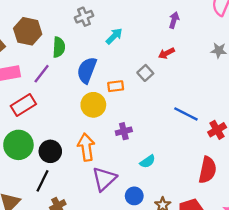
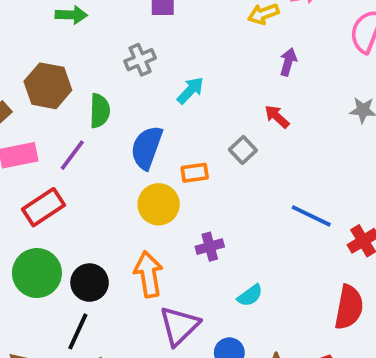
red arrow: (166, 53) -> (277, 117), turned 70

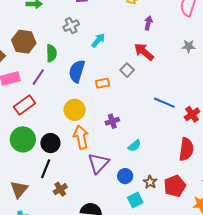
red arrow: (277, 117) -> (144, 52), size x1.5
yellow circle: (159, 204) -> (75, 110), moved

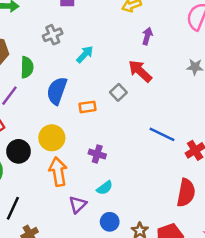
purple cross: (112, 121) -> (97, 154), turned 32
black circle: (50, 143) -> (19, 151), moved
cyan semicircle: (134, 146) -> (105, 188), moved
purple triangle: (98, 163) -> (78, 205), size x0.7

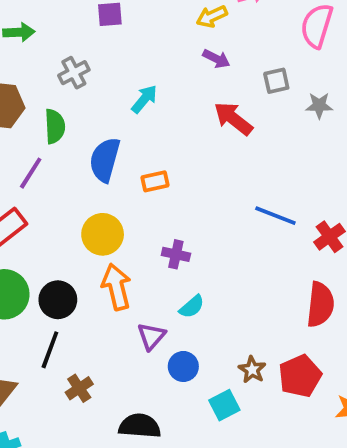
gray cross: (53, 35) -> (74, 73), moved
purple arrow: (147, 36) -> (216, 59), moved, turned 105
gray square: (118, 92) -> (276, 81), moved, turned 35
black circle: (19, 151) -> (58, 300), moved
blue circle: (110, 222) -> (183, 366), moved

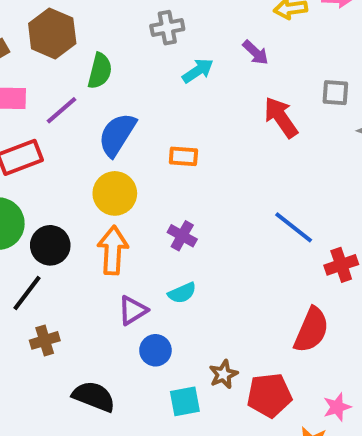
purple arrow: (216, 59) -> (256, 53), moved
gray cross: (74, 73) -> (167, 28), moved
blue semicircle: (105, 160) -> (117, 135), moved

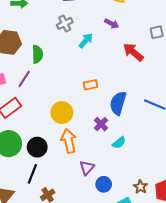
blue semicircle: (117, 135) -> (118, 103), moved
purple cross: (182, 236) -> (101, 124), turned 32
cyan semicircle: (182, 293) -> (119, 143), moved

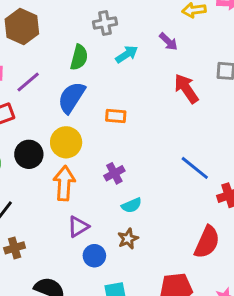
green semicircle: (37, 54) -> (79, 57), moved
blue semicircle: (118, 103) -> (71, 97), moved
black circle: (37, 147) -> (29, 154), moved
brown star: (140, 187) -> (128, 239), moved

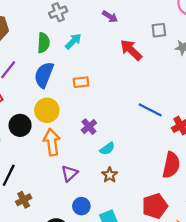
cyan arrow: (127, 54) -> (73, 41), moved
blue circle: (94, 256) -> (81, 206), moved

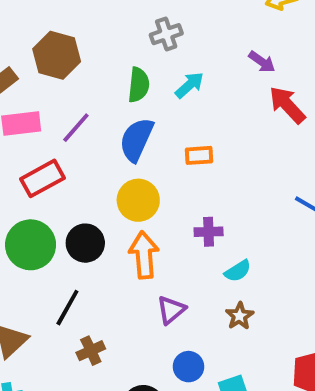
purple arrow: (110, 17) -> (262, 62), moved
black circle: (20, 125) -> (85, 243), moved
purple cross: (89, 127) -> (209, 232), turned 35

